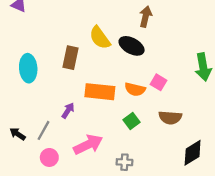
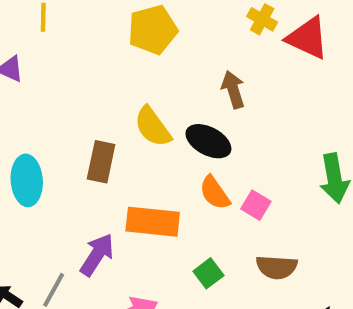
brown arrow: (146, 17) -> (233, 90), turned -30
orange semicircle: (135, 89) -> (215, 193), moved, turned 42
purple arrow: (68, 110) -> (97, 255), size x1.5

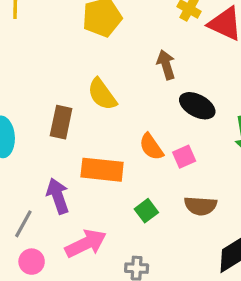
black ellipse: (208, 141) -> (197, 106), moved
pink square: (256, 205) -> (184, 157), turned 35
purple arrow: (97, 255) -> (58, 196), turned -52

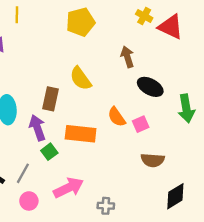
purple arrow: (58, 196) -> (37, 128), moved
green square: (146, 211) -> (49, 152), moved

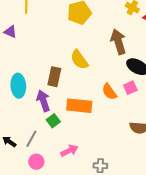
brown arrow: (127, 57) -> (118, 42), size x1.4
pink square: (141, 124) -> (130, 88), moved
pink arrow: (69, 188) -> (69, 151), size x0.7

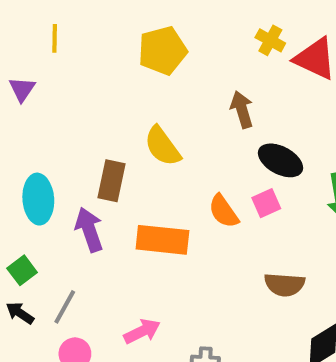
purple triangle: (10, 32) -> (22, 89), turned 40
brown arrow: (118, 42) -> (242, 110), size x0.7
green square: (53, 121) -> (22, 270), moved

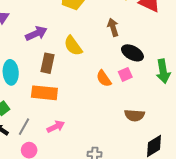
purple arrow: (89, 230) -> (36, 33), moved, turned 85
orange rectangle: (162, 240) -> (44, 93), moved
pink arrow: (142, 331) -> (56, 127), moved

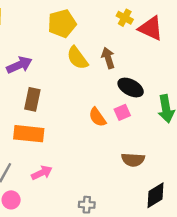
yellow semicircle: (73, 46) -> (77, 58), moved

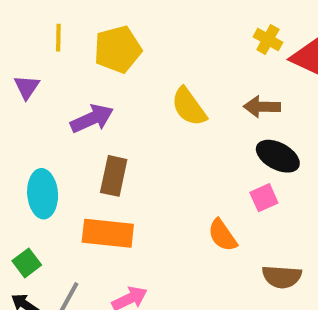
yellow pentagon: (62, 24) -> (118, 49), moved
brown arrow: (108, 58) -> (262, 107), moved, turned -72
orange semicircle: (97, 117) -> (222, 235), moved

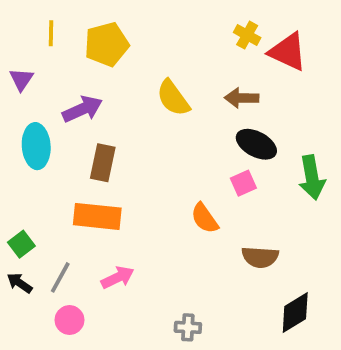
cyan ellipse: (43, 194) -> (36, 146), moved

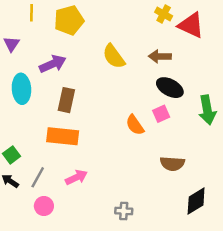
orange semicircle: (205, 218) -> (135, 125), moved

